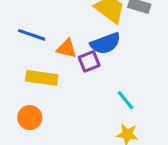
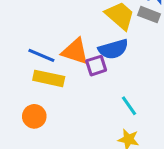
blue line: (32, 35) -> (41, 55), moved
orange triangle: (67, 49) -> (75, 51), size x1.4

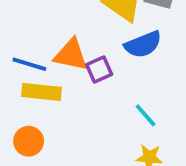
blue semicircle: (113, 49) -> (143, 44), moved

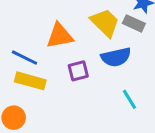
orange triangle: (71, 55) -> (60, 36), moved, turned -32
cyan line: (146, 115) -> (129, 99), moved

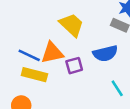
yellow trapezoid: (105, 23) -> (72, 25), moved
orange triangle: (60, 36) -> (52, 53), moved

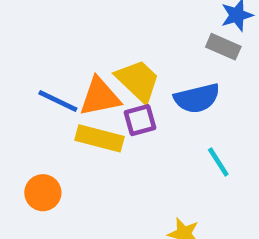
yellow trapezoid: (72, 25) -> (138, 81), moved
yellow rectangle: (34, 75) -> (99, 138), moved

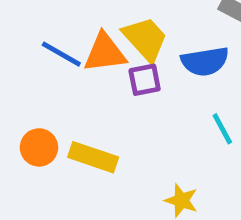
yellow rectangle: (99, 138) -> (93, 157), moved

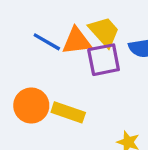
purple square: (145, 80) -> (104, 60), size x1.5
orange circle: (39, 147) -> (31, 106), size x1.4

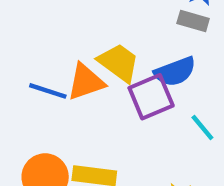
purple square: (104, 60) -> (151, 97), moved

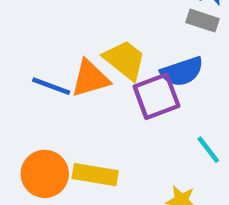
cyan line: (202, 128) -> (208, 150), moved

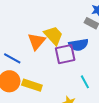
orange triangle: (90, 78) -> (37, 41), turned -42
blue line: (51, 86) -> (12, 58), moved

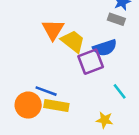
orange triangle: (37, 41) -> (53, 30), moved
blue line: (12, 58) -> (46, 91), moved

